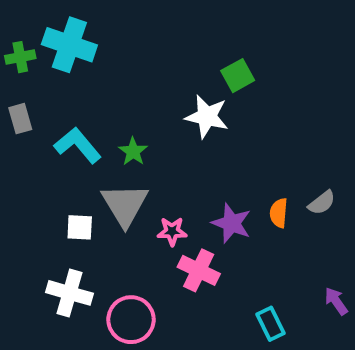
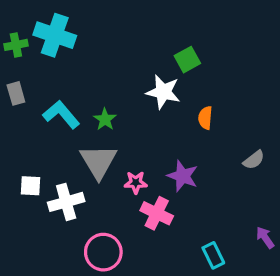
orange semicircle: (279, 213) -> (205, 118), moved
white square: (80, 227) -> (30, 186), moved
white cross: (69, 293) -> (66, 202), moved, turned -32

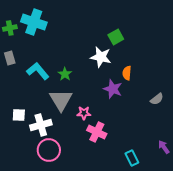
purple star: (183, 176) -> (113, 89), moved
pink circle: (103, 252) -> (49, 150), moved

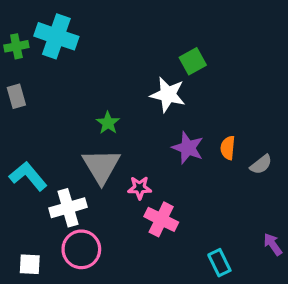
cyan L-shape: (38, 71) -> (28, 176), moved
orange semicircle: (127, 73) -> (228, 148), moved
white square: (19, 115) -> (30, 264), moved

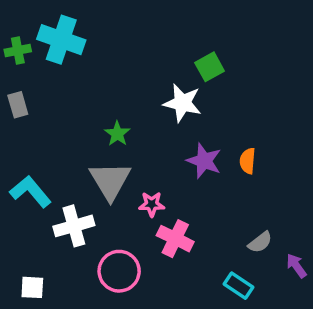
gray semicircle: (261, 164) -> (260, 242), moved
pink circle: (81, 249) -> (119, 271), moved
cyan rectangle: (219, 263) -> (238, 286), turned -30

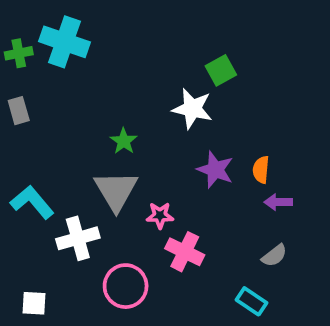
purple arrow: (296, 266) -> (278, 202), moved, turned -55

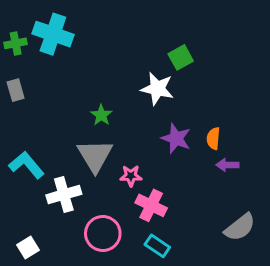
gray semicircle: (274, 256) -> (240, 227), moved, size x1.5
cyan rectangle: (251, 301) -> (157, 246), moved
white square: (34, 303) -> (28, 247), turned -35

